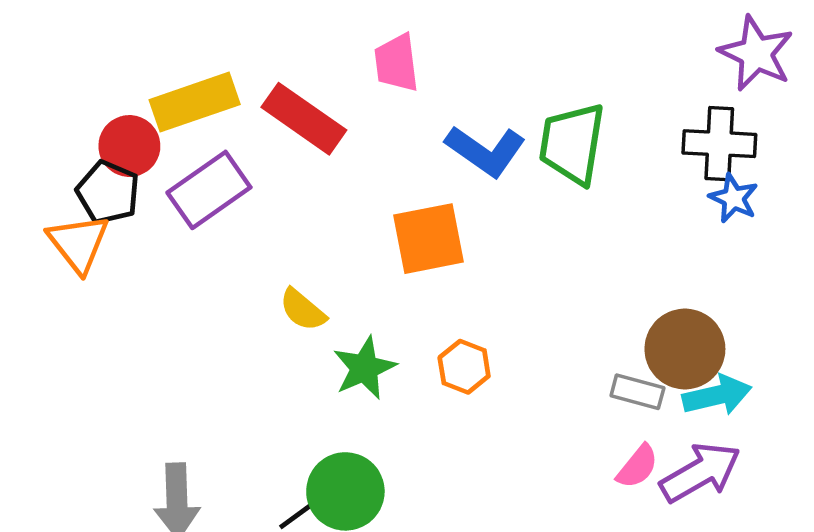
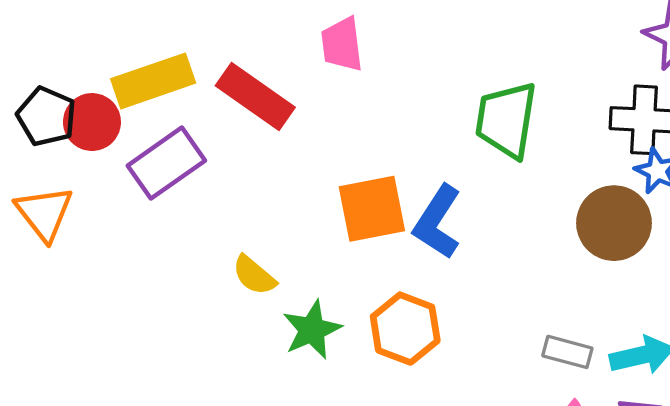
blue L-shape: (485, 151) -> (437, 222), moved, turned 88
black pentagon: (108, 192) -> (46, 116), moved
brown circle: (685, 349) -> (614, 223), moved
orange hexagon: (464, 367) -> (405, 329), size x1.4

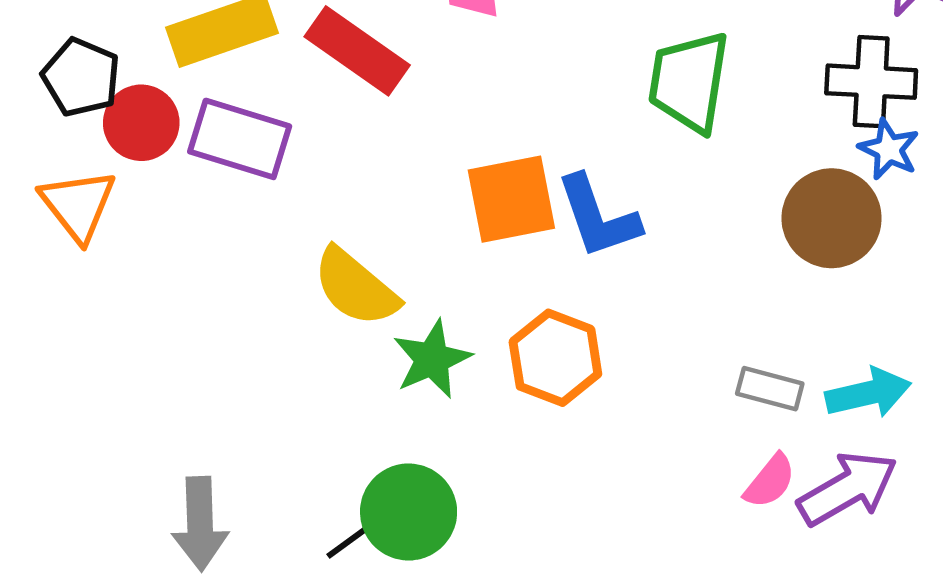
red circle: (92, 122) -> (141, 123), moved
purple rectangle: (166, 163) -> (240, 139), turned 52
blue L-shape: (437, 222) -> (598, 217), turned -52
yellow semicircle: (254, 275) -> (356, 287), size x1.5

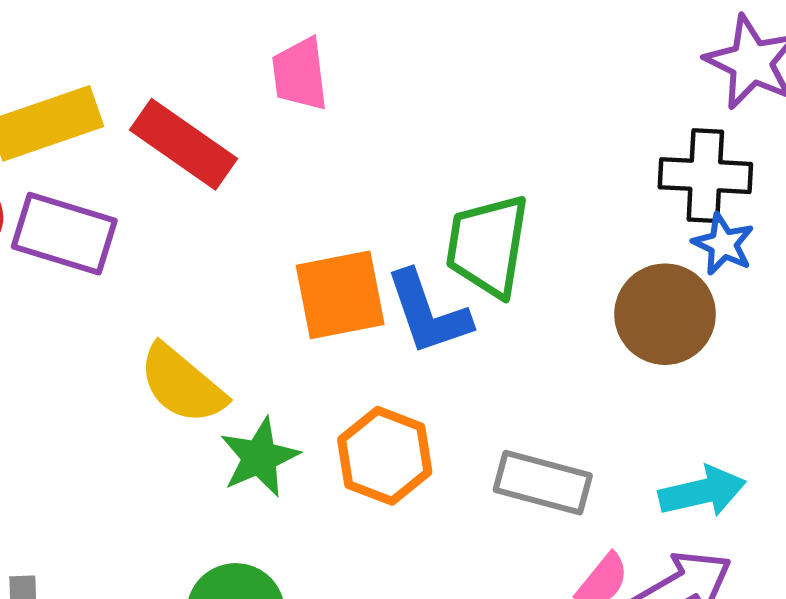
green trapezoid: (689, 82) -> (488, 246), moved
gray rectangle: (770, 389) -> (543, 483), moved, size x1.4

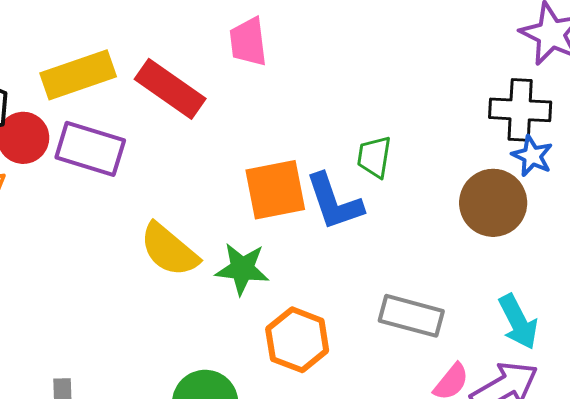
green trapezoid: (488, 246) -> (374, 157), size x0.6
orange hexagon: (385, 456) -> (297, 340), moved
green star: (260, 457) -> (242, 269), moved, turned 30
cyan arrow: (702, 492) -> (518, 322), turned 76

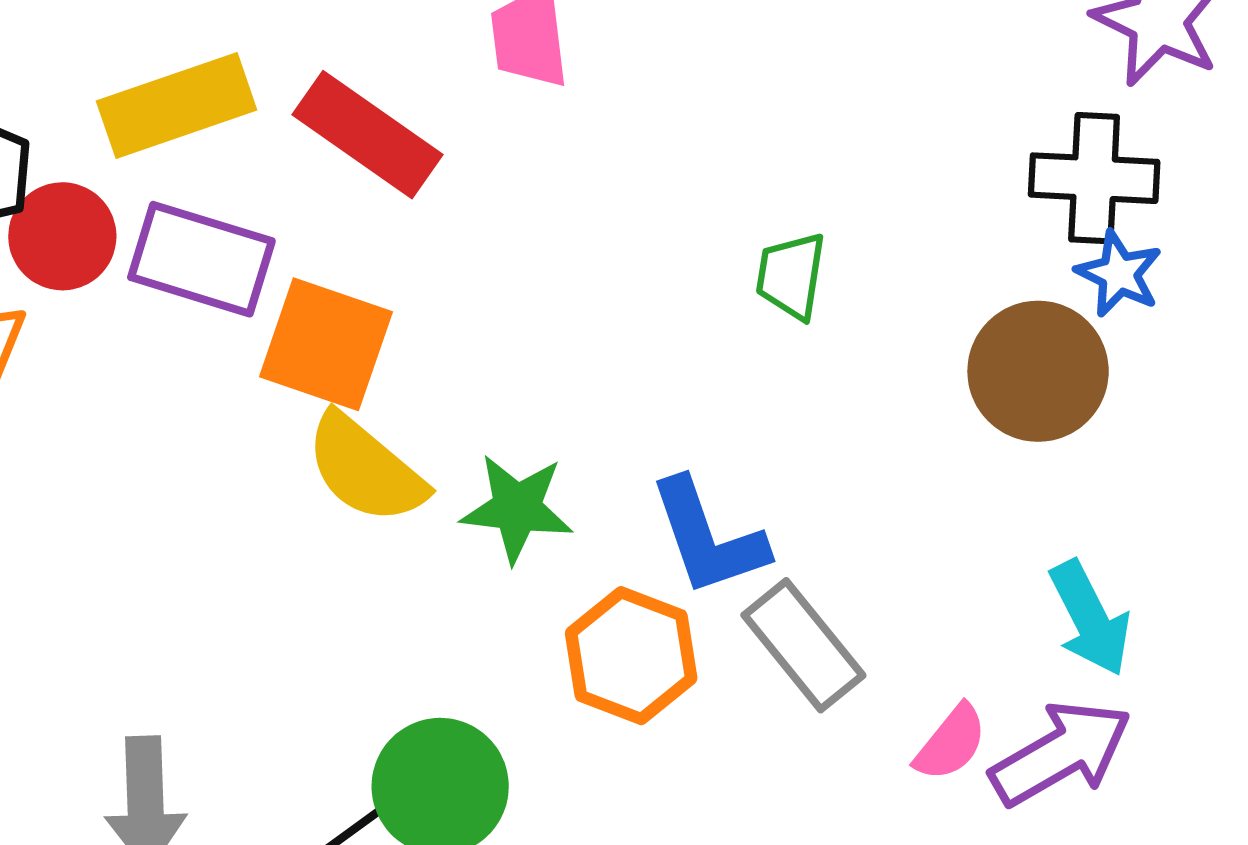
orange square: (275, 190) -> (326, 344), moved, turned 30
blue L-shape: (334, 202) -> (708, 537), moved
gray rectangle: (411, 316) -> (803, 645), moved, turned 36

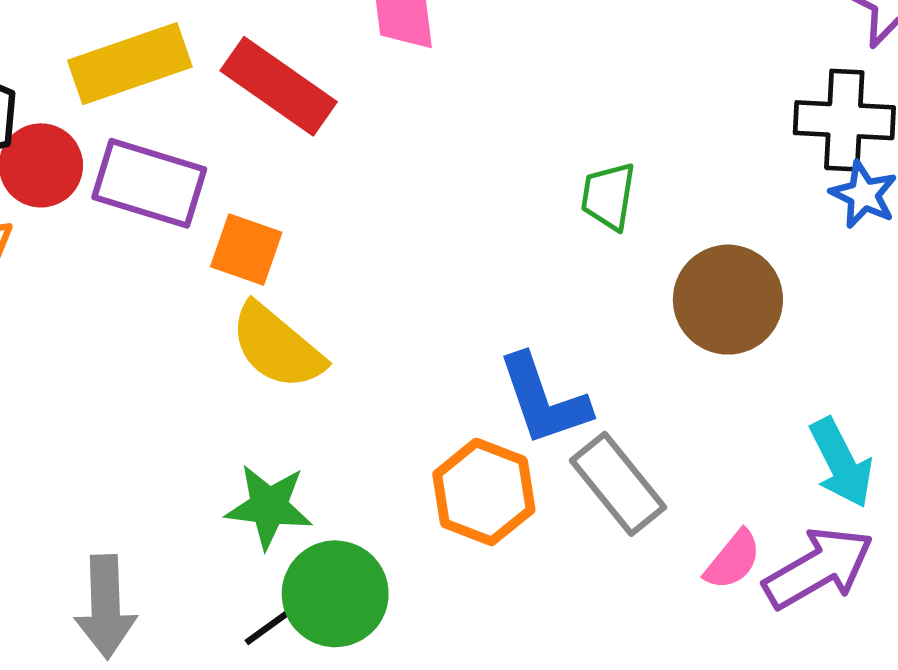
orange square: (326, 344) -> (246, 249), size x0.7
brown circle: (1038, 371) -> (728, 300), moved
green star: (517, 508) -> (269, 507), moved

